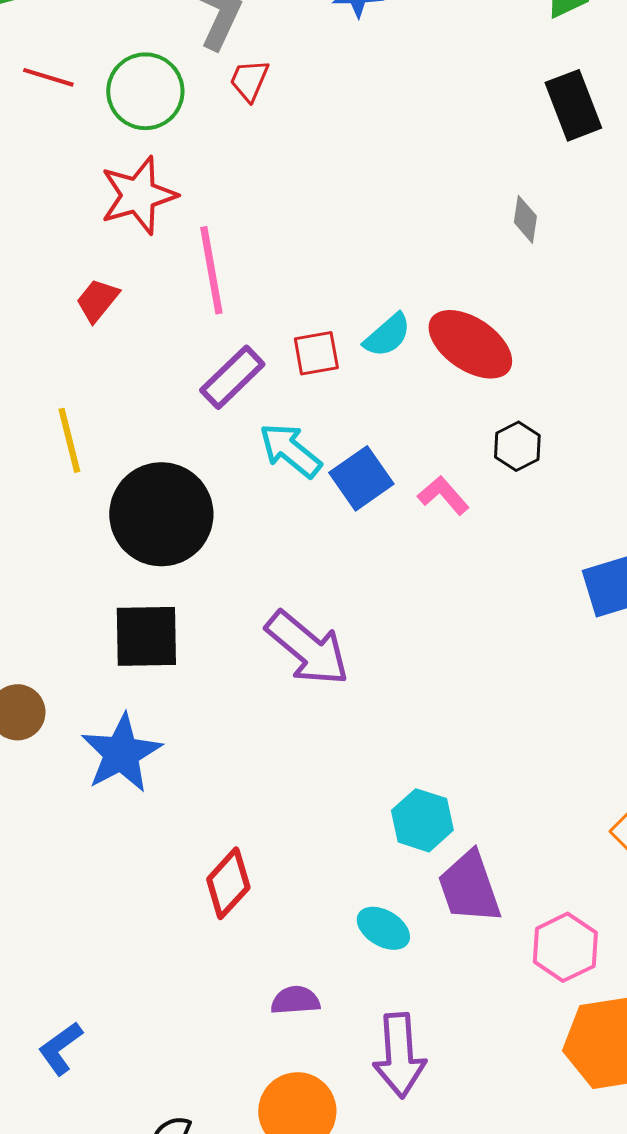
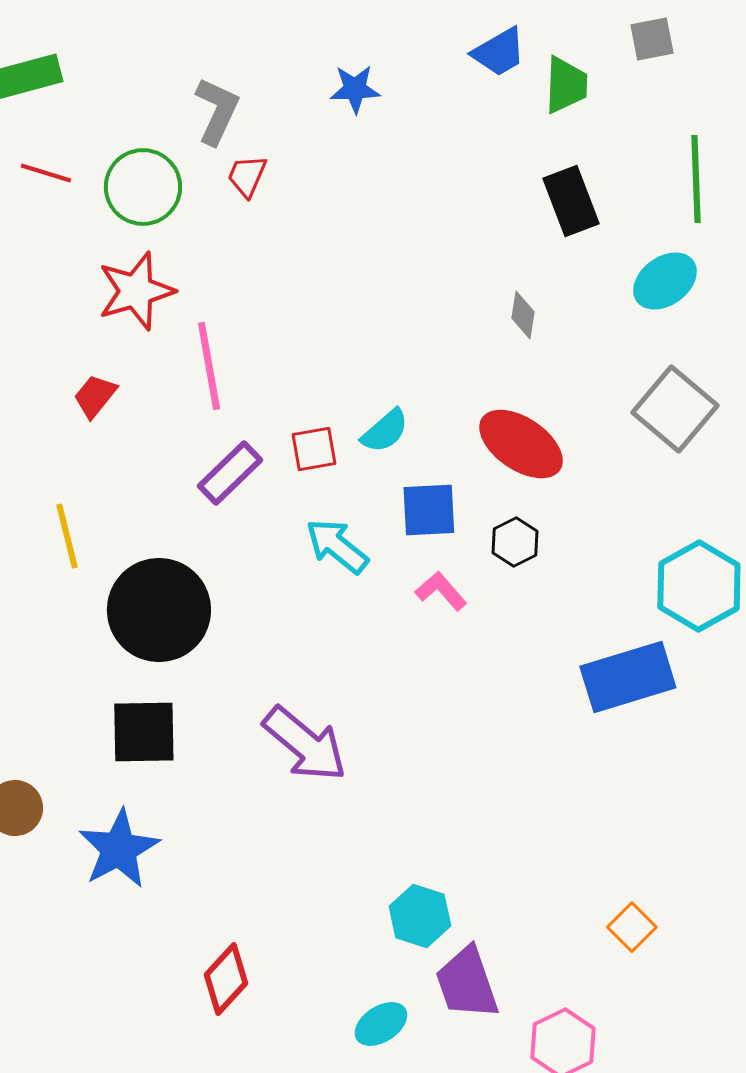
red ellipse: (470, 344) -> (521, 444), moved
cyan arrow: (290, 450) -> (337, 546), moved
blue square: (361, 478) -> (429, 510), moved, turned 32
cyan ellipse: (383, 928) -> (381, 1024), turned -64

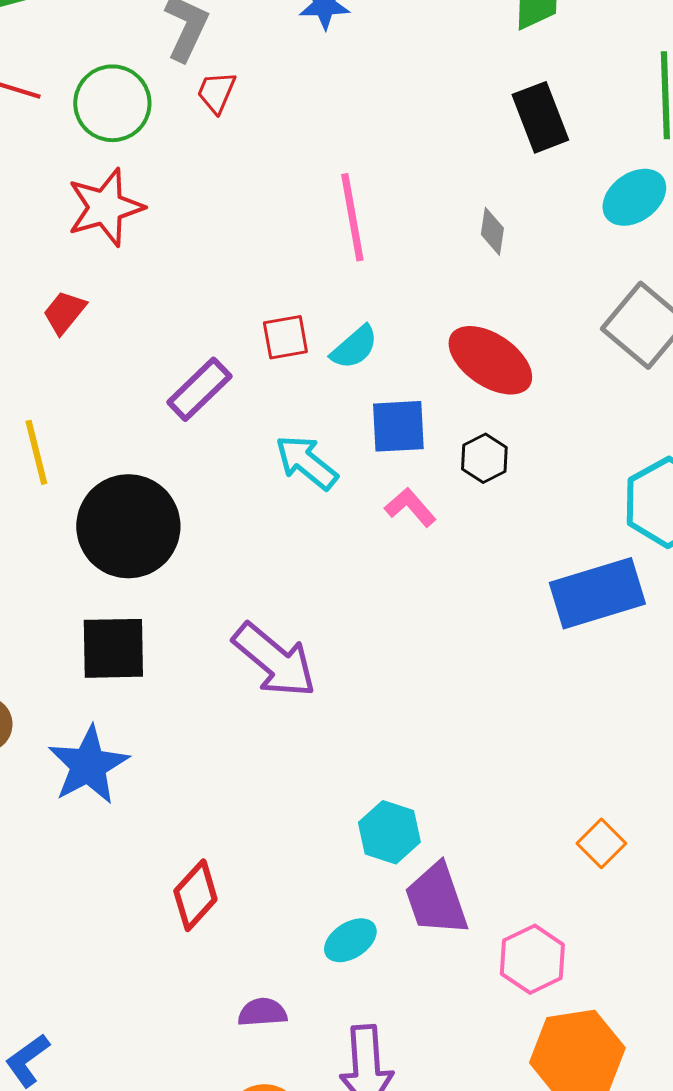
pink line: (209, 366) -> (352, 217), moved
red square: (314, 449) -> (285, 337), moved

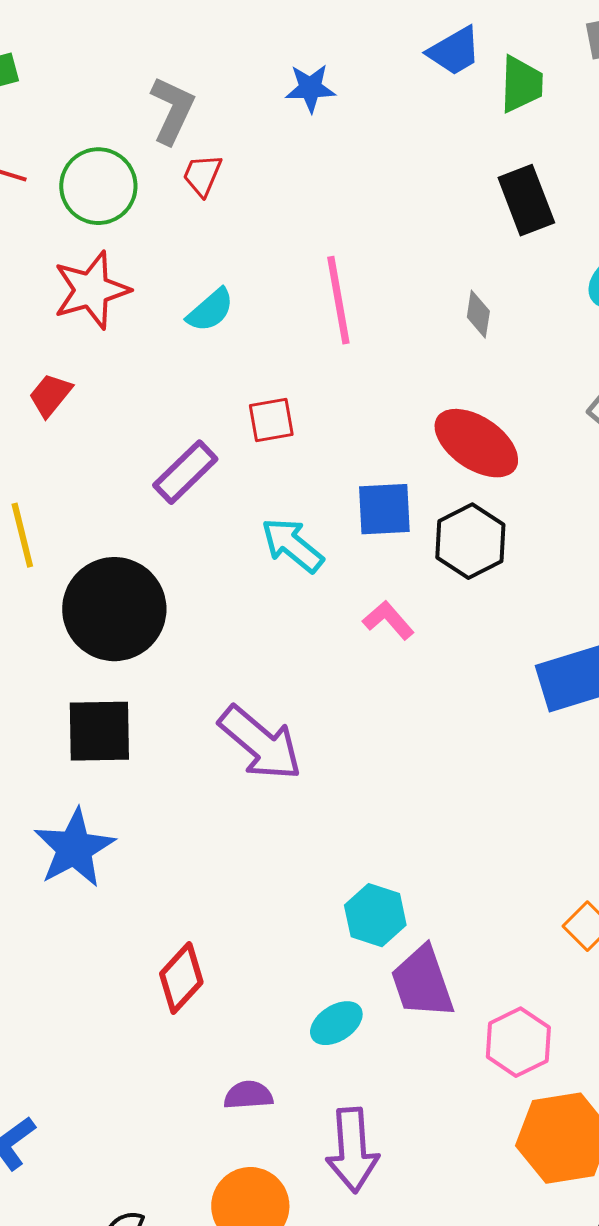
cyan semicircle: (354, 347) -> (210, 310), moved
black hexagon: (484, 458) -> (470, 541), size x1.5
pink L-shape: (410, 507) -> (388, 620), moved

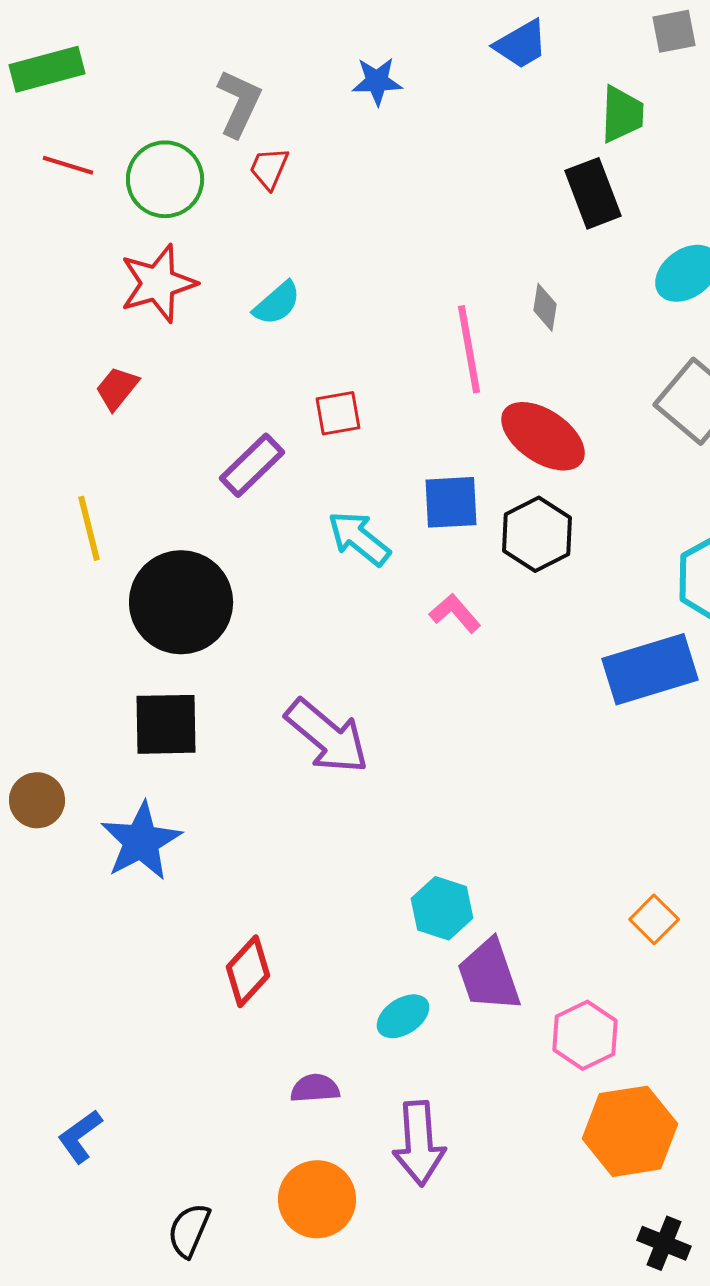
green trapezoid: (521, 84) -> (622, 114), moved
pink line: (338, 300) -> (469, 349), moved

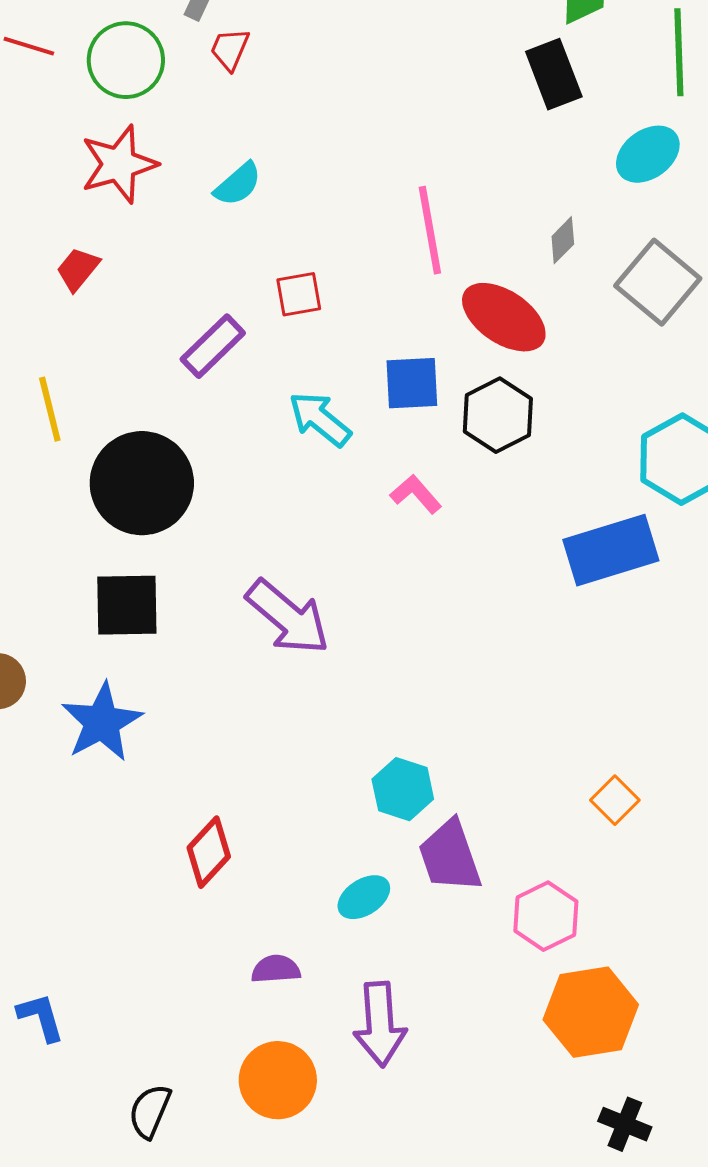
gray diamond: (545, 307) -> (563, 240), moved, turned 36
blue L-shape: (80, 1136) -> (41, 1017), turned 110

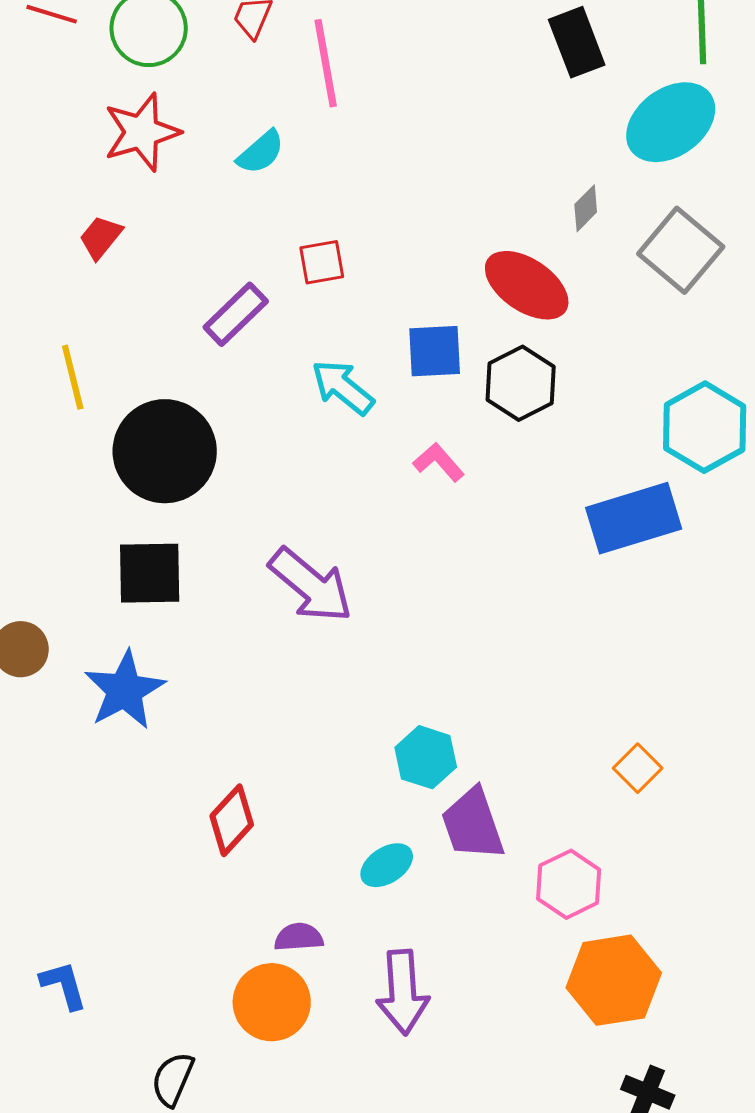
cyan ellipse: (648, 154) -> (671, 122), size x1.4
pink line: (430, 230) -> (326, 63), moved
orange circle: (278, 1080) -> (272, 1002), moved

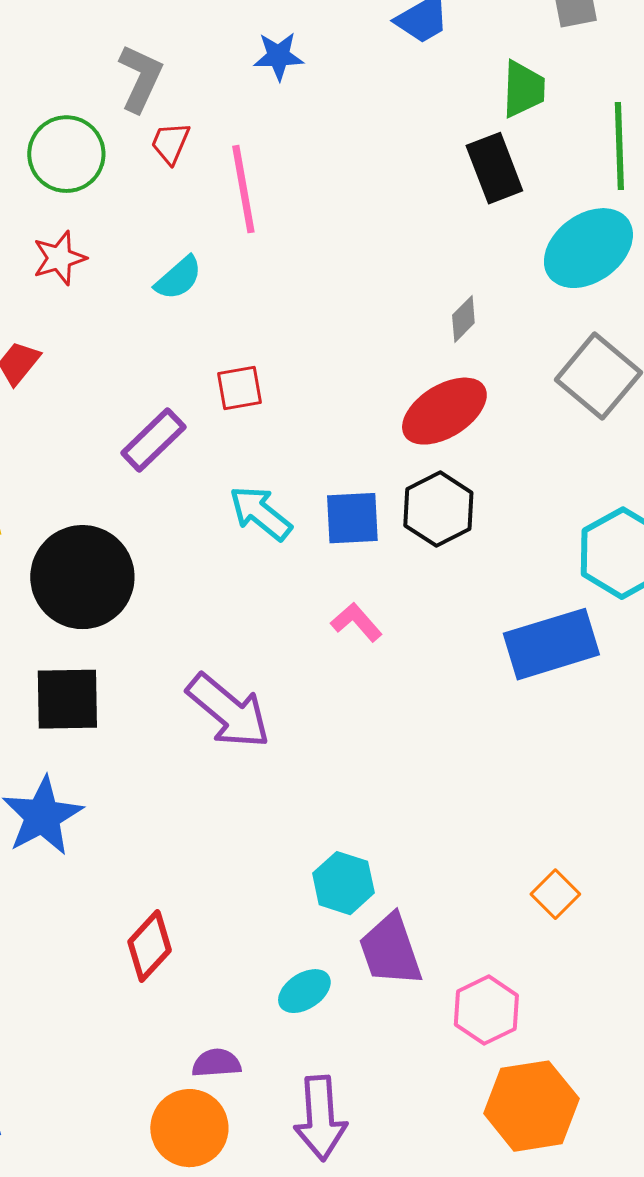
red star: (142, 132) -> (59, 258), size x0.7
gray diamond: (586, 208) -> (463, 319), moved
red ellipse: (527, 285) -> (444, 411), turned -66
blue square: (435, 351) -> (352, 518), moved
pink L-shape: (439, 462) -> (356, 622), moved

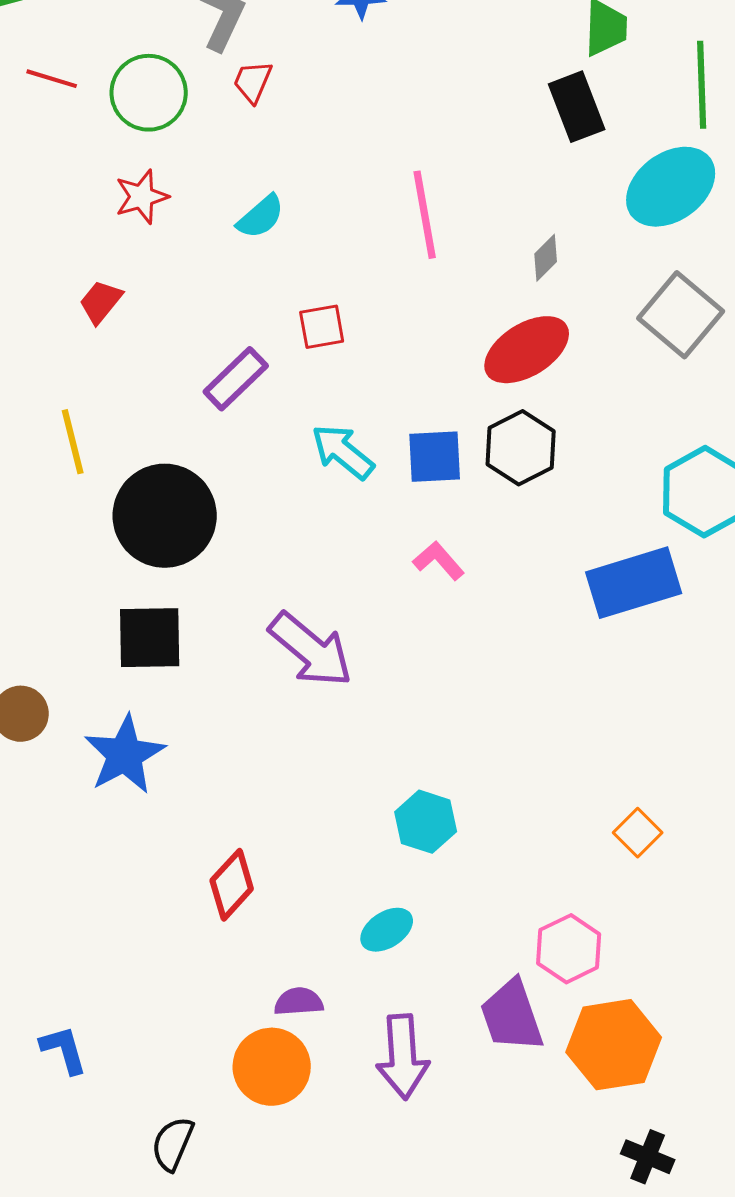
pink line: (243, 189) -> (425, 215), moved
purple trapezoid: (390, 950) -> (512, 1016), moved

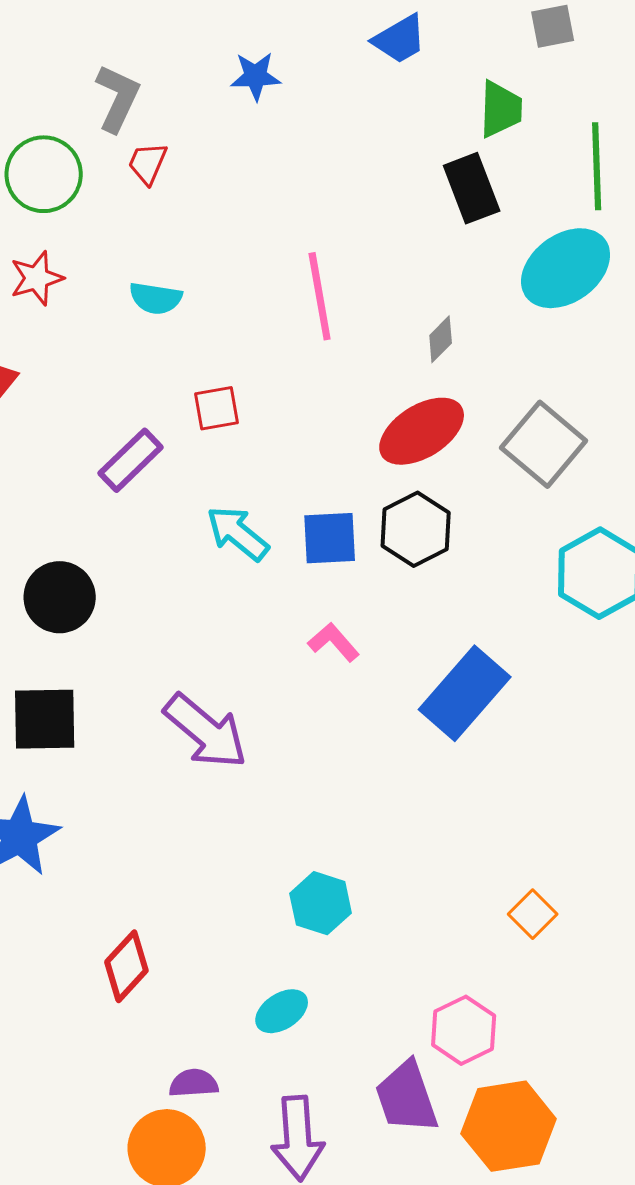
cyan semicircle: (261, 217) -> (156, 298), turned 50
gray square: (681, 315) -> (544, 444), moved
black circle: (165, 516) -> (60, 597), size x0.7
blue rectangle: (634, 583) -> (465, 693), moved, turned -32

